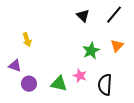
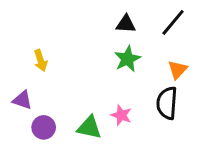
black triangle: (83, 16) -> (126, 24), turned -40
green star: (91, 51) -> (127, 59), moved
black semicircle: (105, 85) -> (167, 103), moved

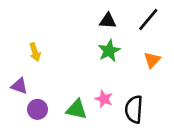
black semicircle: (167, 103) -> (134, 109), moved

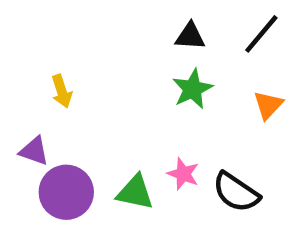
purple circle: (37, 109) -> (66, 192), size x1.5
black semicircle: (134, 109) -> (236, 192), turned -60

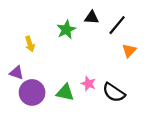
black line: (261, 34) -> (117, 25), moved
green star: (192, 89) -> (66, 30), moved

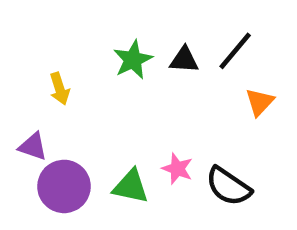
black triangle: (92, 17) -> (184, 60), moved

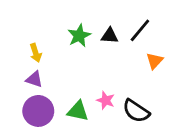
purple triangle: (33, 146) -> (34, 79), moved

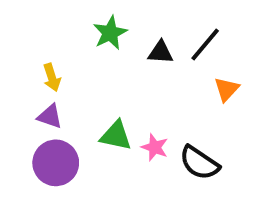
green star: (79, 36) -> (110, 33), moved
green triangle: (78, 111) -> (116, 136), moved

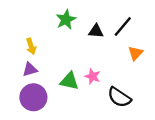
purple triangle: (50, 116) -> (30, 69), turned -35
pink star: (155, 147) -> (93, 76), moved

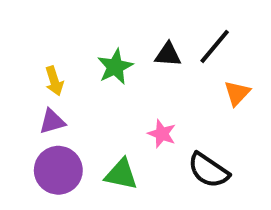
green star: (66, 20) -> (115, 67), moved
green triangle: (69, 81) -> (121, 174), moved

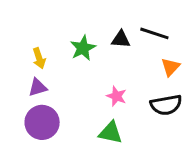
black line: (215, 46) -> (154, 33), turned 68
black semicircle: (209, 170) -> (166, 105), moved, turned -44
green triangle: (121, 174) -> (111, 133), moved

